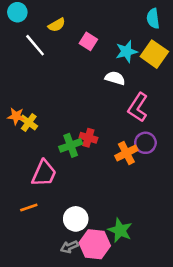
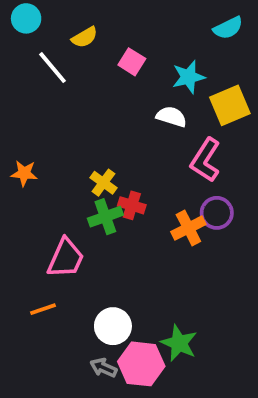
cyan semicircle: (153, 19) -> (228, 28), turned -108
yellow square: (154, 54) -> (230, 105), moved, turned 32
yellow cross: (29, 123) -> (103, 183), moved
gray arrow: (69, 247) -> (103, 368), turned 48

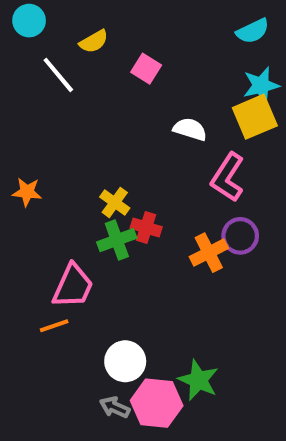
cyan star: (188, 77) -> (261, 85), moved
orange line: (43, 309) -> (54, 326), moved

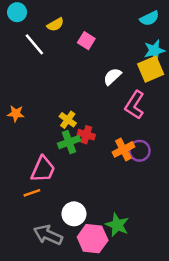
white semicircle: (190, 129) -> (112, 76), turned -60
purple circle: (240, 236) -> (140, 151), moved
gray arrow: (115, 407) -> (48, 235), moved, size x1.6

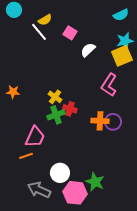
white line: (34, 44) -> (39, 32), moved
white semicircle: (112, 76) -> (88, 50), moved
orange cross: (123, 149) -> (100, 121), turned 30

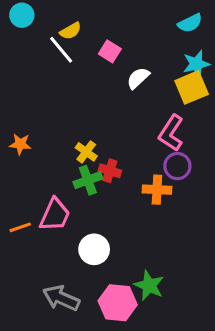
purple circle: (113, 122) -> (177, 166), moved
orange line: (26, 156) -> (20, 227), moved
white circle: (60, 173) -> (94, 249), moved

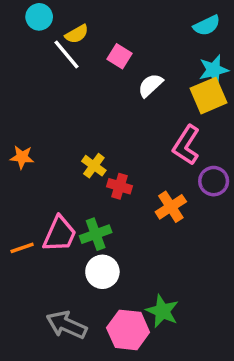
cyan circle: (22, 15) -> (39, 17), moved
purple circle: (177, 166) -> (214, 181), moved
green cross: (88, 180) -> (96, 234), moved
orange cross: (157, 190) -> (171, 207), turned -36

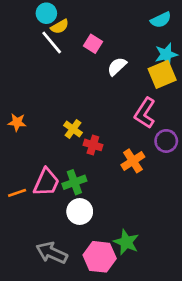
cyan circle: (39, 17) -> (46, 13), moved

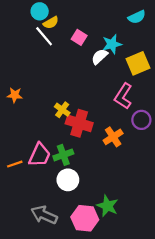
cyan star: (166, 54) -> (112, 44), moved
orange star: (17, 122) -> (15, 95), moved
red cross: (93, 145) -> (79, 123), size x1.6

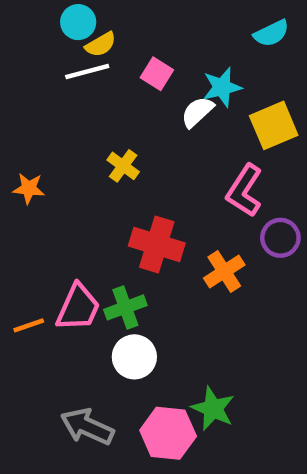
white line: (44, 36) -> (87, 71), turned -65
yellow cross: (62, 110) -> (123, 166), moved

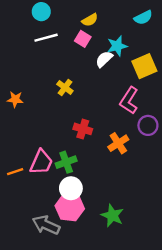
yellow semicircle: (101, 45) -> (90, 20), moved
red cross: (157, 245) -> (83, 129), size x0.7
pink hexagon: (168, 433) -> (70, 207), moved

